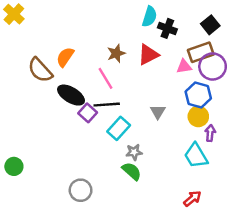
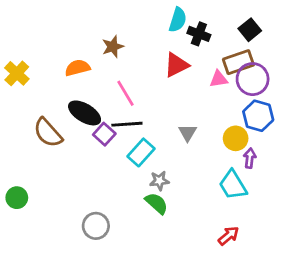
yellow cross: (14, 14) -> (17, 73), moved
brown star: (116, 53) -> (113, 47), moved
orange semicircle: (65, 57) -> (77, 68), turned 42
brown semicircle: (40, 70) -> (48, 133), moved
blue hexagon: (198, 95) -> (258, 116), moved

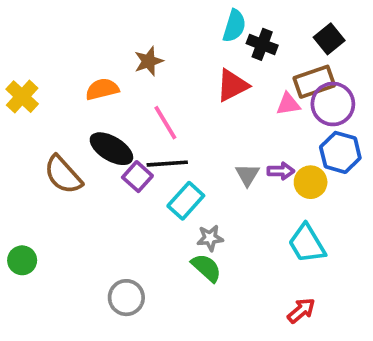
purple arrow: (250, 158) -> (281, 171), moved, turned 84

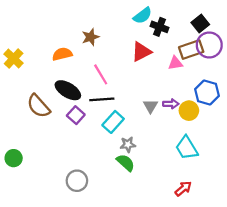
cyan semicircle: (234, 26) -> (143, 16), turned 36
purple circle: (333, 104) -> (209, 45), moved
purple square: (137, 177) -> (76, 115), moved

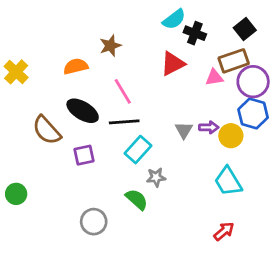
purple circle: (209, 45) -> (253, 82), moved
purple square: (76, 115) -> (84, 155), moved, turned 36
green semicircle: (126, 163) -> (137, 199), moved

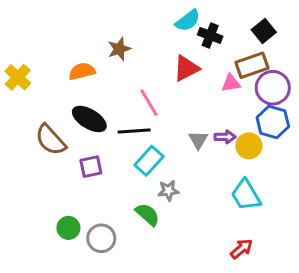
pink line: (123, 91) -> (149, 103), moved
green circle: (16, 194) -> (68, 228), moved

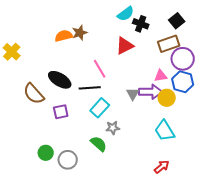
orange semicircle: (82, 71) -> (64, 36), moved
pink triangle: (231, 83) -> (161, 76), moved
purple arrow: (225, 137) -> (151, 92), size x1.6

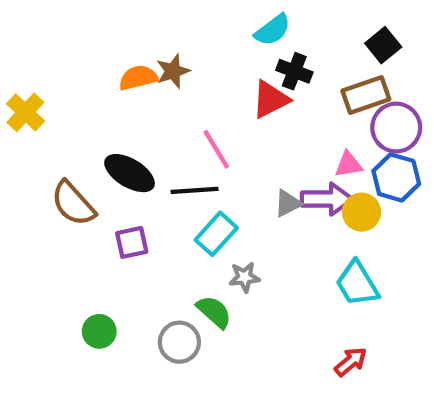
black cross: (141, 24) -> (294, 71), moved
gray triangle: (133, 94) -> (288, 203), turned 32
gray circle: (68, 160) -> (179, 342), moved

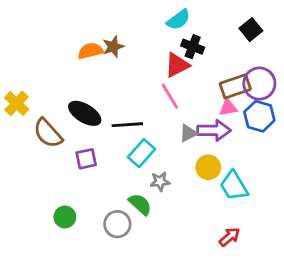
brown rectangle: (366, 95) -> (235, 86), moved
yellow cross: (25, 112) -> (17, 103), moved
pink line: (216, 149) -> (170, 96), moved
yellow circle: (362, 212) -> (208, 167), moved

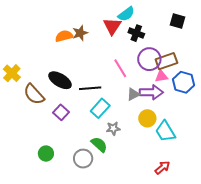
black square: (251, 30) -> (177, 21), turned -35
red triangle: (177, 65) -> (112, 26), moved, turned -30
purple circle: (259, 84) -> (149, 59), moved
purple square: (86, 159) -> (61, 112), turned -35

